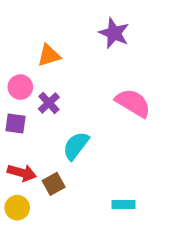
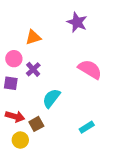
cyan rectangle: (123, 205) -> (87, 127), moved, turned -32
yellow circle: (17, 208) -> (20, 140), moved

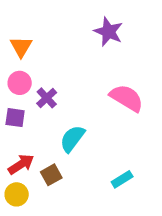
orange triangle: (33, 37) -> (21, 47), moved, turned -42
red arrow: (15, 116) -> (21, 164), turned -48
yellow circle: (20, 140) -> (17, 194), moved

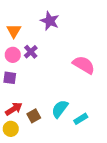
purple star: (109, 32) -> (50, 21), moved
purple cross: (47, 98) -> (31, 52), moved
cyan semicircle: (72, 139) -> (60, 109), moved

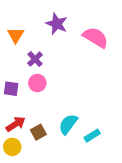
pink circle: (13, 55) -> (37, 83), moved
pink semicircle: (84, 65) -> (96, 37), moved

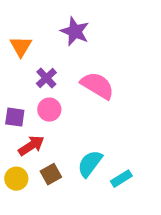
pink semicircle: (96, 37) -> (97, 85), moved
red arrow: (16, 124) -> (31, 146), moved
yellow circle: (12, 147) -> (16, 179), moved

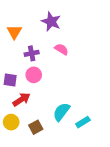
purple cross: (46, 78) -> (32, 53), turned 32
pink semicircle: (97, 85) -> (61, 49), moved, size x0.6
brown square: (51, 174) -> (36, 127), moved

